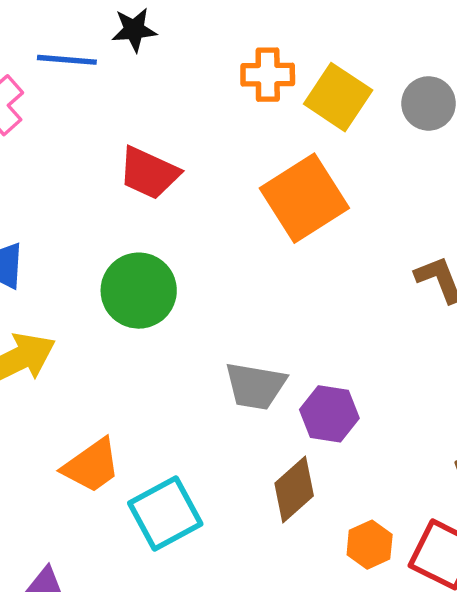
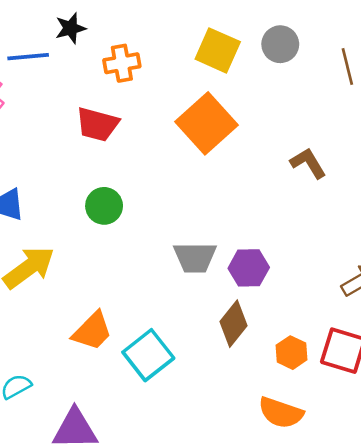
orange cross: (268, 75) -> (122, 63), moved
green circle: (139, 291) -> (104, 206), size x0.7

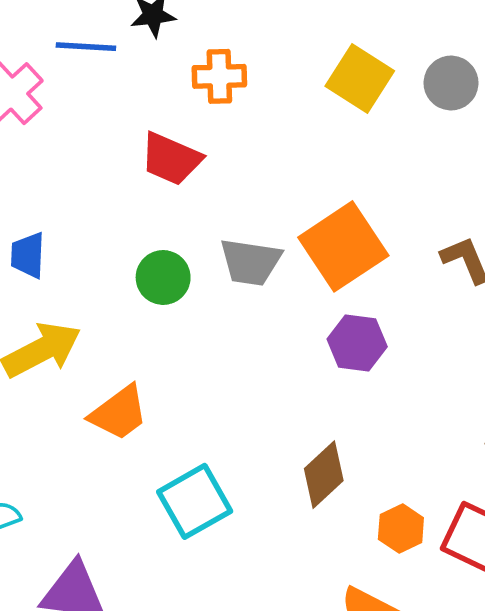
orange square: (207, 123) -> (343, 246), moved
gray trapezoid: (195, 257) -> (250, 262), moved
purple hexagon: (249, 268) -> (357, 343), moved
orange trapezoid: (92, 331) -> (119, 413), moved

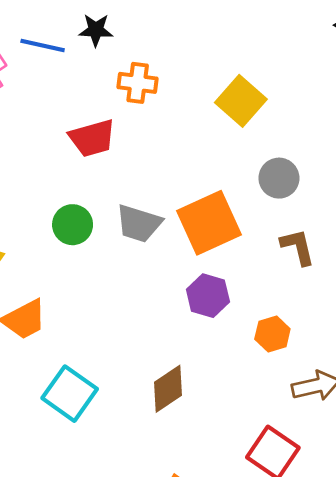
gray circle: (451, 83) -> (279, 178), moved
red trapezoid: (171, 159) -> (92, 138), turned -48
cyan square: (195, 501) -> (70, 394), turned -34
orange hexagon: (401, 528) -> (272, 334), moved

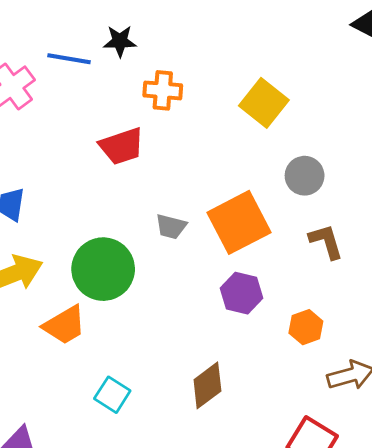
gray trapezoid: (139, 223) -> (171, 227), size x0.7
green circle: (73, 225) -> (103, 269), moved, size x1.6
cyan square: (70, 394) -> (112, 395), size x0.7

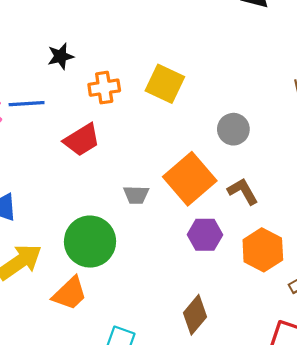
blue line: (69, 59) -> (27, 104), moved
yellow square: (264, 103) -> (165, 84), moved
brown L-shape: (326, 241) -> (243, 191), moved
orange hexagon: (306, 327) -> (263, 250), size x1.5

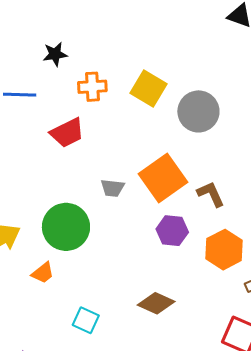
gray circle: (233, 129) -> (198, 111), moved, size x1.4
orange trapezoid: (70, 293) -> (43, 273), size x0.7
brown diamond: (195, 315) -> (156, 303), turned 69

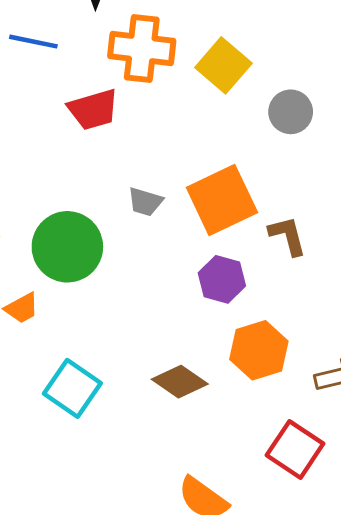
orange cross: (92, 87) -> (142, 49), size x1.5
gray circle: (198, 111) -> (291, 112), size x0.7
orange hexagon: (224, 250) -> (259, 350), moved
cyan square: (86, 320) -> (72, 388), size x1.4

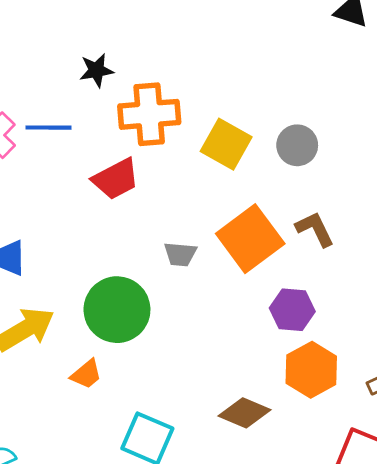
yellow square: (223, 65) -> (226, 144), moved
brown L-shape: (288, 236) -> (315, 229), moved
purple hexagon: (222, 279) -> (292, 310), moved

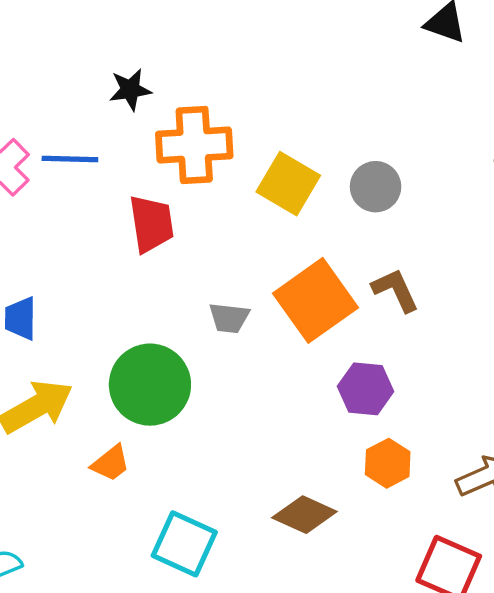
red trapezoid: (116, 179) -> (151, 224), turned -72
orange hexagon: (311, 370) -> (388, 463), size x0.7

